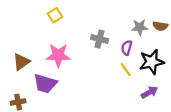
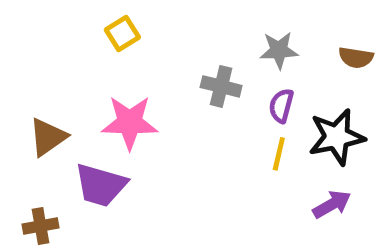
gray star: (140, 27) -> (279, 50), moved
yellow line: (126, 69) -> (279, 154), turned 48

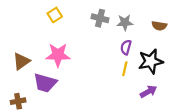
gray cross: (221, 86) -> (100, 18), moved

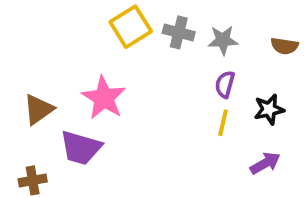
yellow square: (55, 15) -> (131, 27), moved, size x1.5
pink star: (58, 55) -> (104, 98), turned 30
black star: (151, 61) -> (269, 109), size x0.7

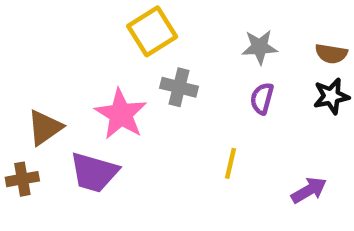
gray cross: (179, 32) -> (179, 87), moved
black star: (269, 109) -> (331, 96), moved
yellow line: (223, 123) -> (231, 163), moved
brown cross: (33, 180) -> (22, 179), moved

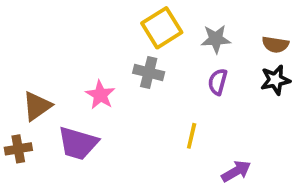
yellow square: (152, 31) -> (162, 28), moved
pink star: (121, 114) -> (100, 95), size x0.7
purple arrow: (309, 190) -> (236, 171), moved

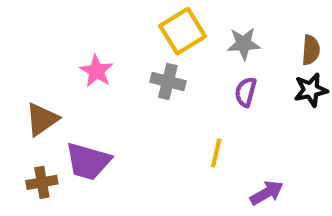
brown semicircle: (275, 45) -> (311, 50), turned -95
pink star: (100, 95) -> (96, 71), moved
brown cross: (18, 149) -> (42, 182), moved

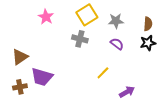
pink star: (96, 71) -> (46, 17), moved
purple semicircle: (246, 92) -> (117, 44), turned 112
yellow line: (216, 153) -> (103, 73), turned 32

